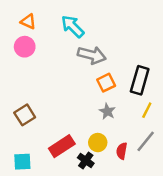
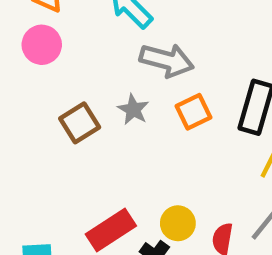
gray star: (107, 111) -> (133, 109), moved
brown square: (25, 115) -> (80, 123), moved

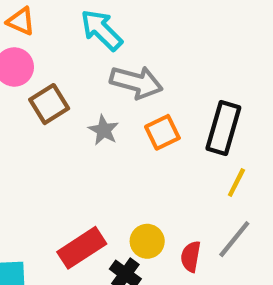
brown square: (80, 123) -> (49, 104), moved

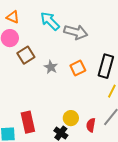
gray arrow: (136, 82) -> (76, 32), moved
red rectangle: (82, 248) -> (28, 122), moved, turned -70

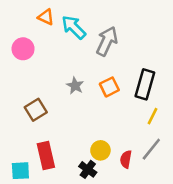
orange triangle: (13, 17) -> (46, 17), moved
gray arrow: (76, 32) -> (107, 41), turned -80
brown square: (26, 55) -> (36, 110), moved

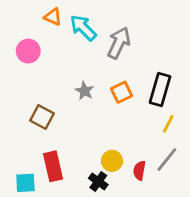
brown square: (36, 110) -> (42, 117), turned -30

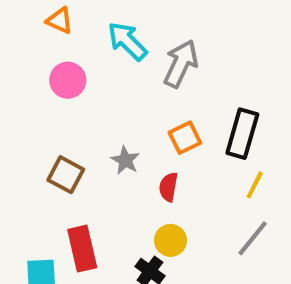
orange triangle: (53, 17) -> (60, 21), moved
pink circle: (28, 51) -> (68, 80), moved
gray star: (85, 91) -> (125, 160), moved
red semicircle: (139, 170) -> (168, 187), moved

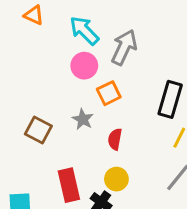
pink circle: (68, 80) -> (84, 66), moved
orange square: (185, 138) -> (109, 93), moved
red rectangle: (82, 249) -> (69, 185), moved

